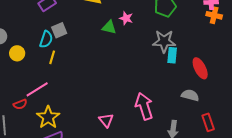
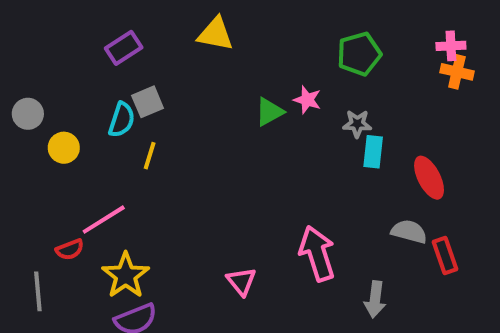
pink star: (126, 18) -> (307, 100), moved
green triangle: (109, 27) -> (269, 112), moved, turned -42
gray star: (164, 41) -> (357, 124), size x0.6
yellow line: (52, 57) -> (150, 156), moved
red rectangle: (208, 122) -> (445, 255), moved

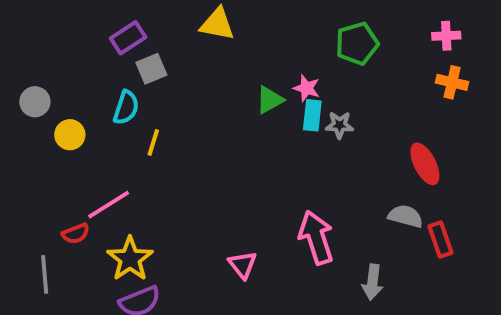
orange cross: (457, 72) -> (452, 82), moved
gray square: (148, 102) -> (151, 69), moved
gray star: (357, 124) -> (340, 125), moved
cyan rectangle: (373, 152) -> (312, 115), moved

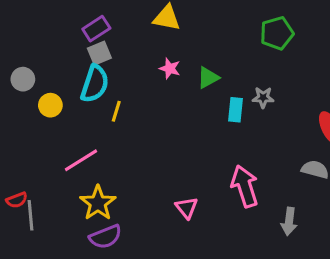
gray square: (151, 69) -> (99, 53), moved
pink star: (307, 88) -> (170, 68), moved
cyan semicircle: (126, 108) -> (95, 84), size x1.4
cyan rectangle: (312, 115) -> (236, 110), moved
red semicircle: (76, 234) -> (17, 200), moved

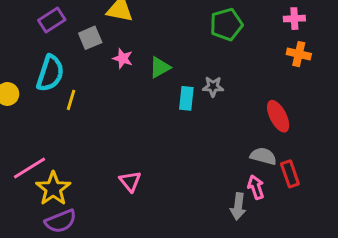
gray square: (99, 53) -> (90, 38), moved
pink line: (81, 160) -> (30, 168), moved
pink arrow: (245, 186) -> (256, 187), moved, size x0.6
pink triangle: (187, 208) -> (130, 181), moved

